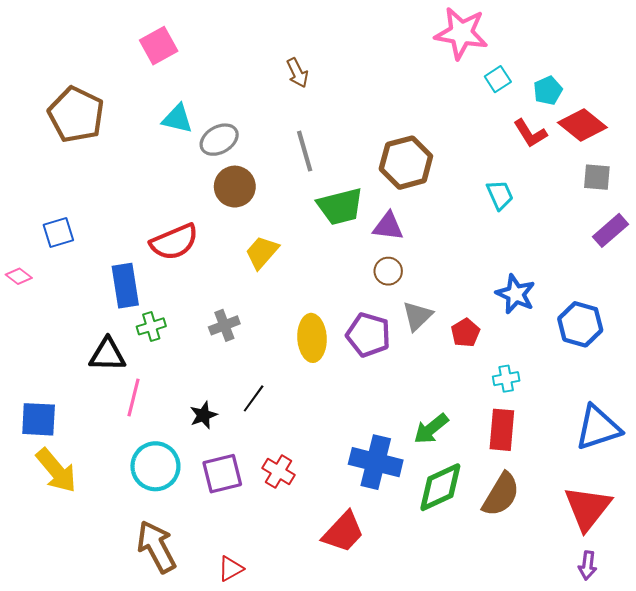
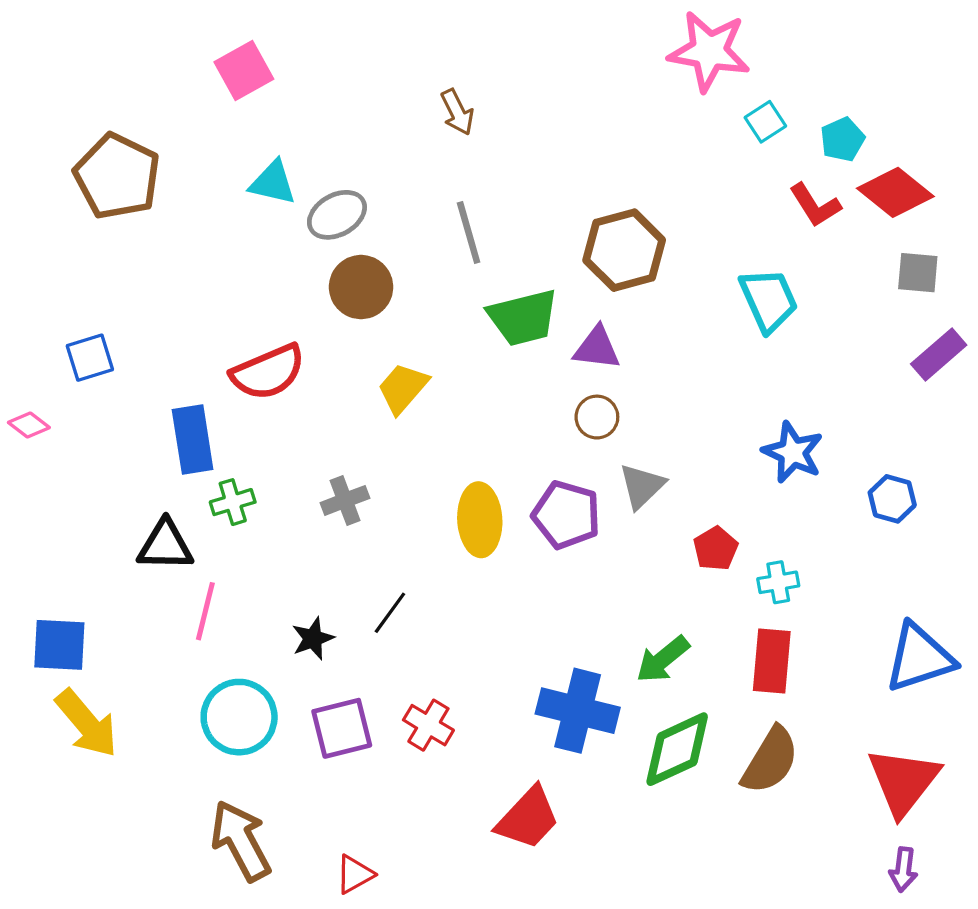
cyan trapezoid: (500, 195) -> (769, 300), size x1.4
blue hexagon: (580, 324) -> (892, 499), size x0.7
red pentagon: (465, 333) -> (716, 549), moved

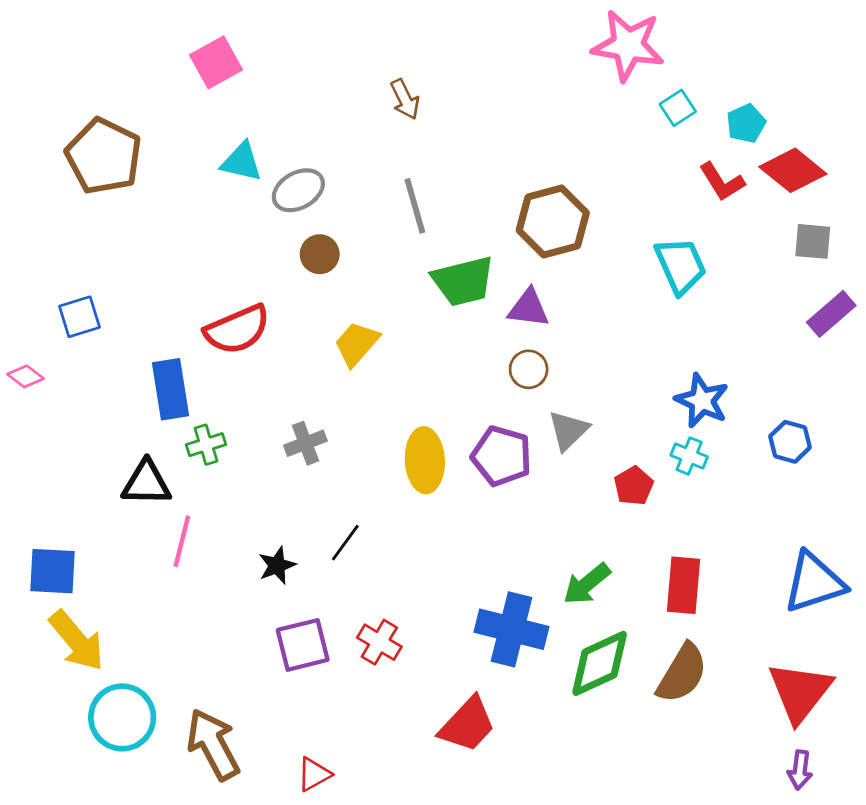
brown circle: (361, 287) -> (320, 254), size x0.7
cyan cross: (778, 582) -> (689, 456), moved, turned 32
cyan circle: (239, 717) -> (122, 717), moved

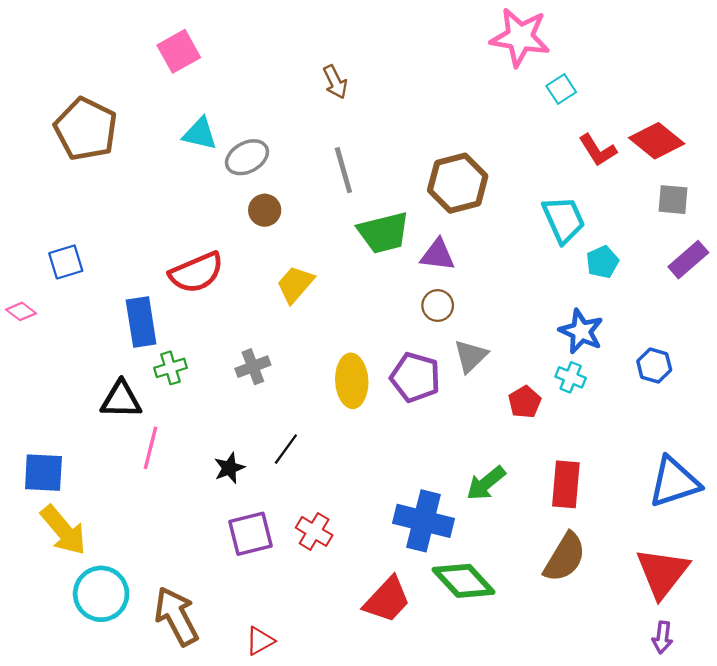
cyan pentagon: (746, 123) -> (602, 262), moved
green diamond: (600, 663) -> (464, 581), moved, turned 72

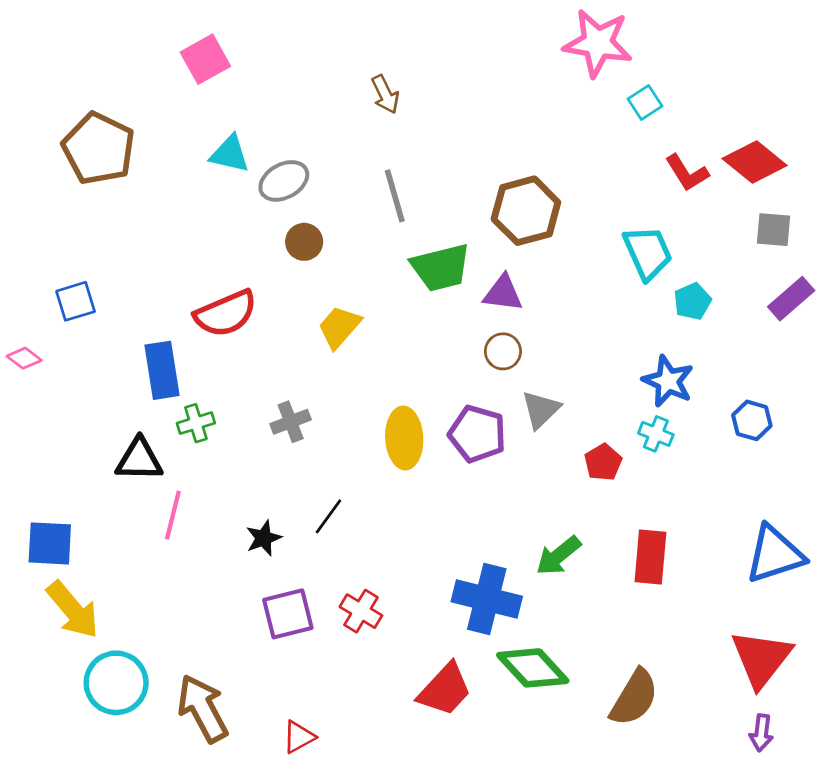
brown semicircle: (565, 557) -> (634, 698), moved

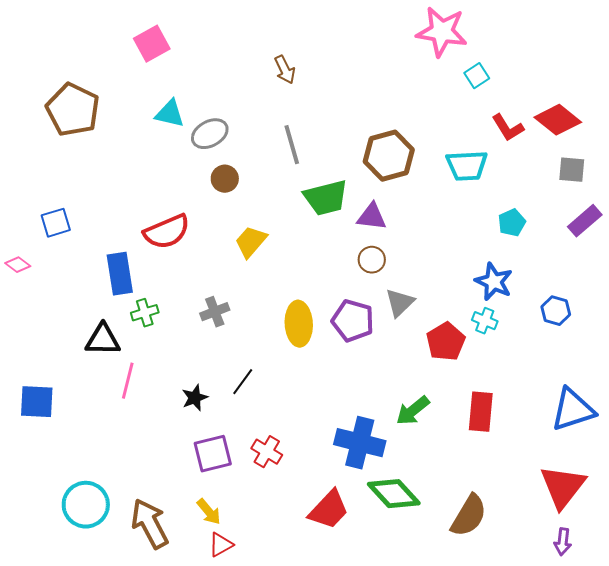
cyan trapezoid: (648, 253) -> (467, 166), moved, turned 111
red pentagon: (603, 462) -> (446, 342), size x1.4
yellow arrow: (73, 610) -> (209, 512), moved, size x0.6

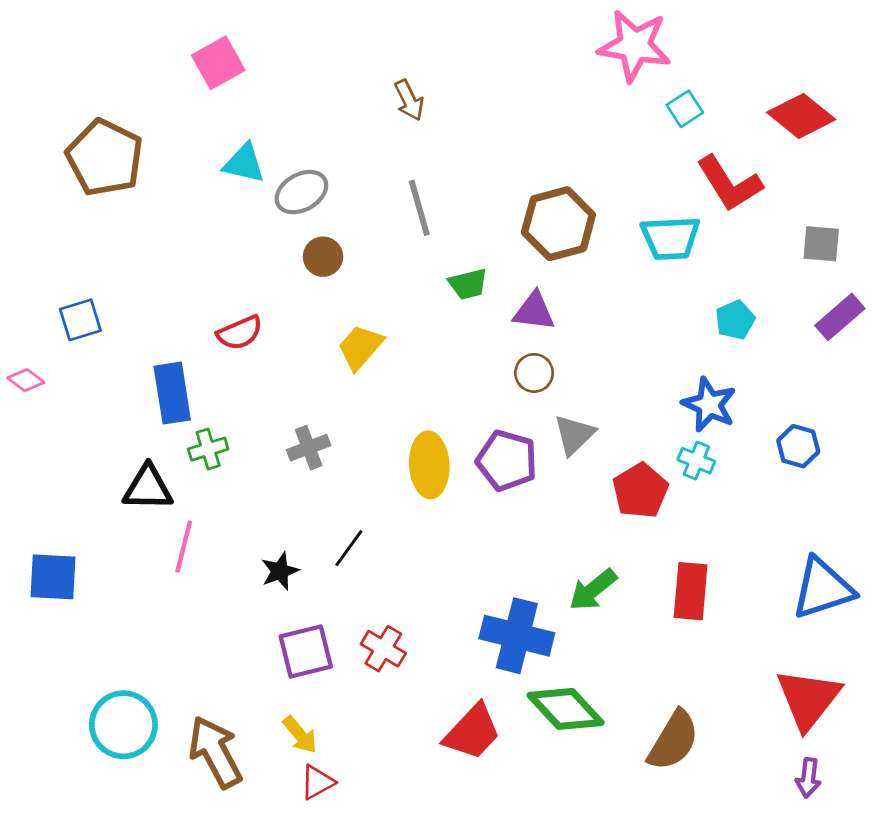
red diamond: (558, 120) -> (801, 116), moved
red L-shape: (508, 128) -> (729, 183), size x1.4
green trapezoid: (326, 198) -> (468, 284), size x0.6
red semicircle: (167, 232) -> (240, 333), size x0.7

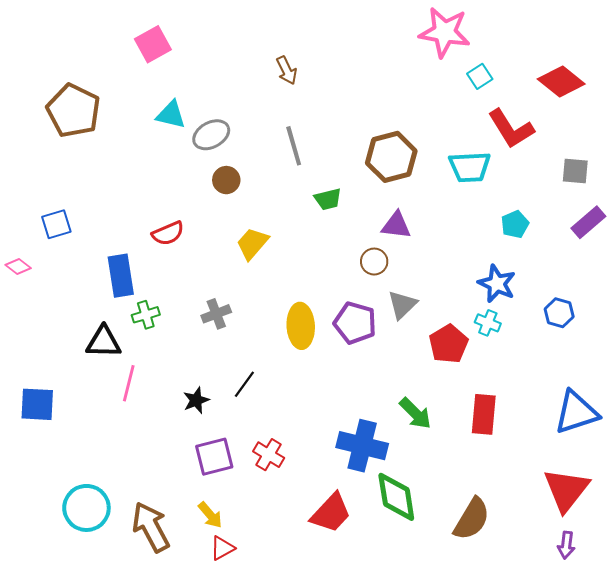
purple triangle: (534, 311) -> (396, 225), moved
green arrow: (593, 590) -> (415, 413), turned -96
green diamond: (566, 709) -> (396, 497), turned 34

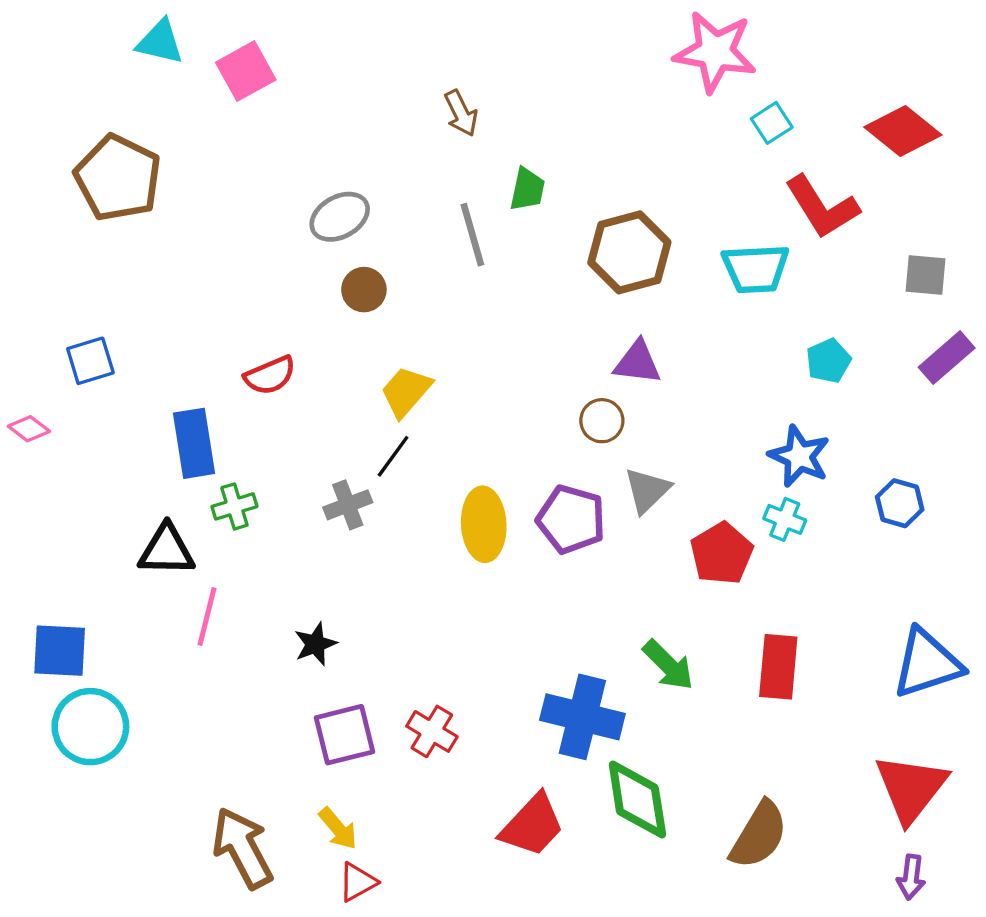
cyan triangle: (171, 115) -> (160, 42), moved
green trapezoid: (328, 199) -> (527, 189), moved, turned -64
black line: (244, 384) -> (393, 456), moved
cyan circle: (86, 508) -> (90, 727), moved

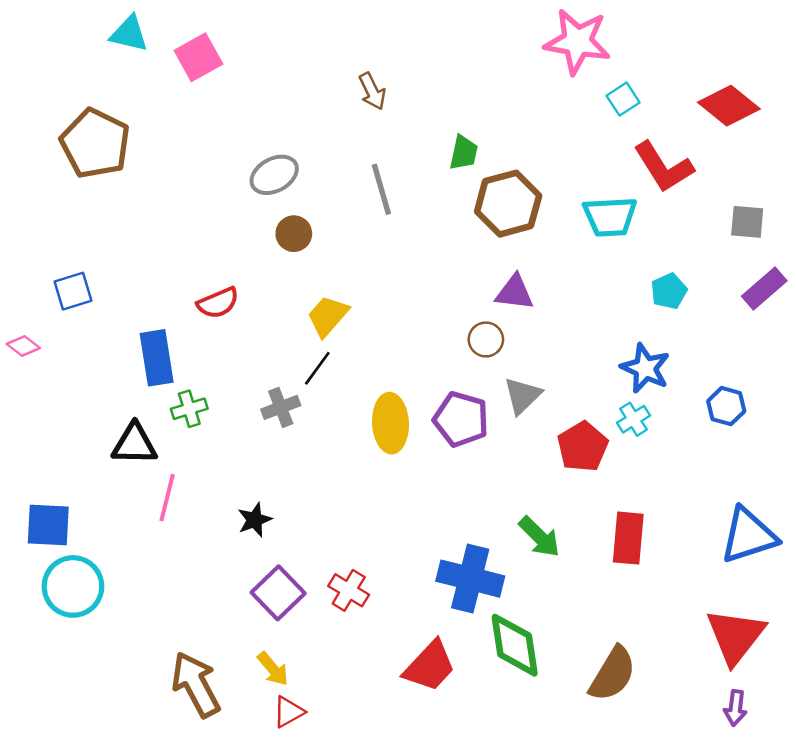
green trapezoid: (527, 189) -> (464, 153), moved
cyan cross: (785, 519) -> (634, 419), turned 36
purple square: (345, 735) -> (278, 593), turned -30

